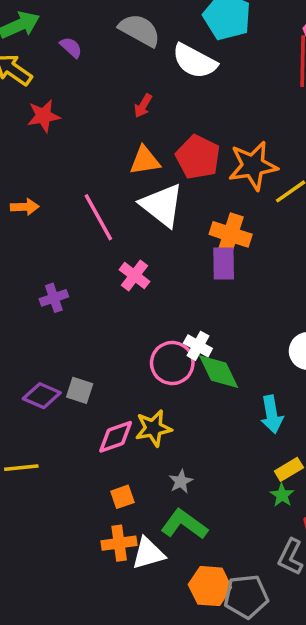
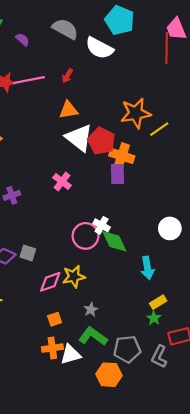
red pentagon: (198, 157) -> (102, 141), moved
pink line: (98, 217) -> (29, 80), moved, turned -72
gray pentagon: (246, 596) -> (127, 349), moved

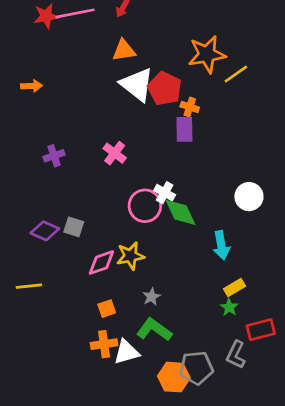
orange cross: (122, 156) -> (190, 107), size x0.6
pink cross: (62, 181) -> (115, 153), moved
gray pentagon: (127, 349) -> (196, 368), moved

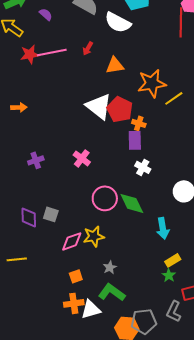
orange triangle: (124, 50) -> (115, 65), moved
white cross: (165, 193) -> (143, 167), moved
purple diamond: (45, 231) -> (29, 217), turned 65

